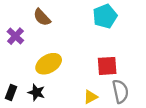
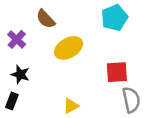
yellow ellipse: (49, 64) -> (69, 48), moved
black star: (36, 92) -> (20, 74), moved
yellow triangle: (91, 97) -> (71, 106), moved

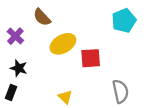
cyan pentagon: (114, 18) -> (124, 21), moved
red square: (117, 72) -> (91, 58), moved
yellow triangle: (71, 106) -> (65, 97), turned -48

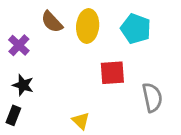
cyan pentagon: (124, 21) -> (136, 29), moved, turned -30
yellow ellipse: (63, 44) -> (88, 26), moved, turned -55
gray semicircle: (120, 91) -> (152, 97), moved

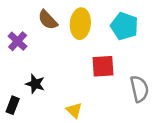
black star: (23, 85) -> (35, 84), moved

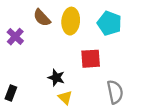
black star: (35, 84) -> (56, 78), moved
gray semicircle: (139, 89) -> (115, 92), moved

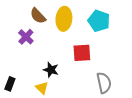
purple cross: (15, 37) -> (26, 37), moved
yellow triangle: (65, 98) -> (42, 88), moved

